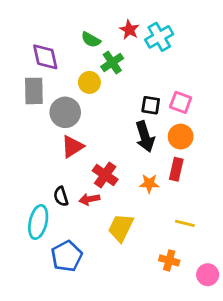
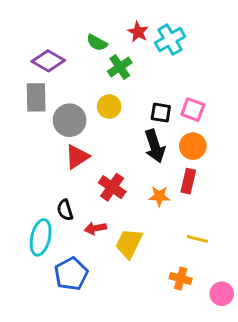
purple diamond: (45, 57) -> (48, 61), turned -48
yellow circle: (89, 82) -> (109, 107), moved
red arrow: (89, 199) -> (95, 228), moved

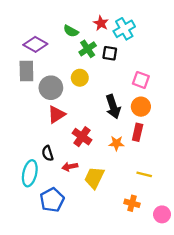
black square: (161, 113) -> (110, 53), moved

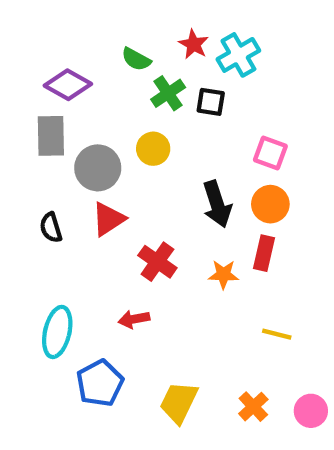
black semicircle: (48, 153) -> (51, 228), moved
yellow trapezoid: (94, 178) -> (179, 402), moved
orange cross: (132, 203) -> (253, 407), moved, turned 32

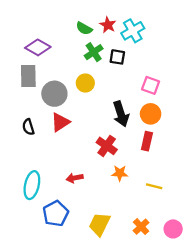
green semicircle: (136, 59) -> (84, 28), moved
red cross: (157, 262) -> (107, 146), moved
orange star: (223, 274) -> (120, 173), moved

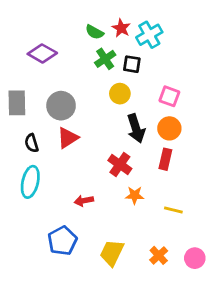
gray rectangle: (28, 76) -> (17, 103), moved
yellow circle: (85, 83) -> (120, 94), moved
cyan ellipse: (32, 185) -> (30, 182), moved

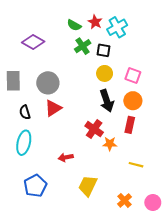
yellow circle: (120, 94) -> (105, 73), moved
orange star: (135, 195) -> (110, 144), moved
blue pentagon: (62, 241) -> (35, 186), moved
yellow trapezoid: (112, 253) -> (88, 186), moved

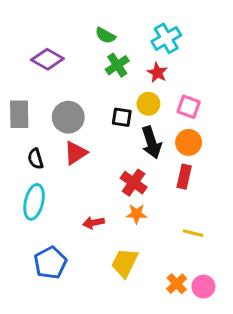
red star: (95, 22) -> (157, 73), moved
black square: (104, 50) -> (122, 117), moved
orange star: (110, 144) -> (137, 214), moved
pink circle: (153, 202) -> (203, 287), moved

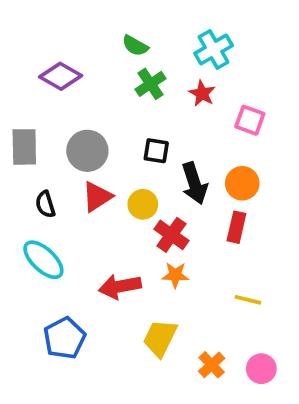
yellow circle: (148, 104) -> (143, 204), moved
pink square: (189, 107) -> (250, 120), moved
cyan ellipse: (34, 202) -> (43, 260), turned -60
red arrow: (93, 223) -> (120, 286), size x1.5
orange cross: (177, 284) -> (212, 365), moved

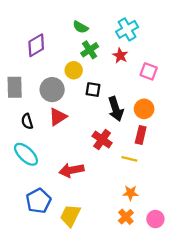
purple diamond: (61, 76) -> (36, 45), turned -60
yellow circle: (143, 204) -> (74, 70), moved
orange star: (175, 275) -> (130, 193), moved
yellow line: (248, 300) -> (129, 159), moved
yellow trapezoid: (160, 338) -> (70, 216), moved

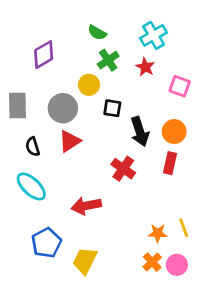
yellow line: (129, 159) -> (184, 228), moved, turned 56
pink circle: (155, 219) -> (177, 265), moved

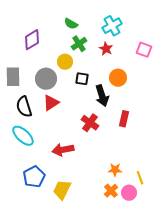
pink square: (180, 86) -> (144, 50), moved
orange circle: (174, 132) -> (118, 78), moved
black semicircle: (33, 147) -> (24, 107), size x1.5
yellow line: (184, 228) -> (140, 178), moved

